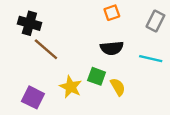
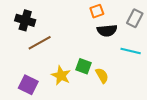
black semicircle: (112, 48) -> (107, 31), moved
brown line: (46, 49) -> (40, 43), turned -70

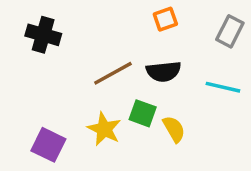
black semicircle: (107, 31) -> (164, 71), moved
brown line: (40, 43) -> (113, 73), moved

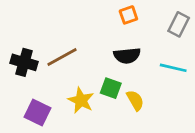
black cross: (43, 35) -> (24, 62), moved
brown line: (113, 73) -> (62, 57), moved

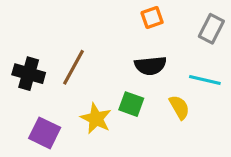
brown line: (62, 57) -> (74, 67), turned -32
yellow semicircle: (135, 100) -> (179, 107), moved

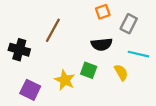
gray rectangle: (211, 29) -> (129, 24), moved
brown line: (74, 67) -> (53, 30), moved

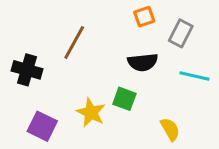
yellow semicircle: (121, 72) -> (170, 129), moved

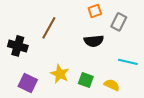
cyan line: (194, 76) -> (128, 62), moved
green square: (124, 99) -> (86, 80), moved
yellow semicircle: (170, 129) -> (112, 85), turned -35

